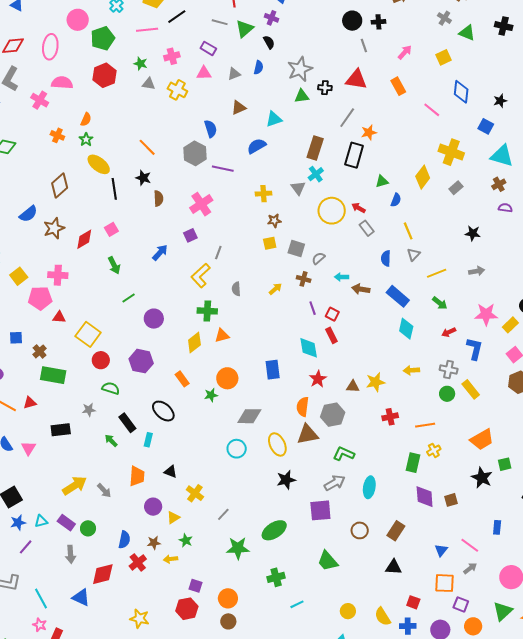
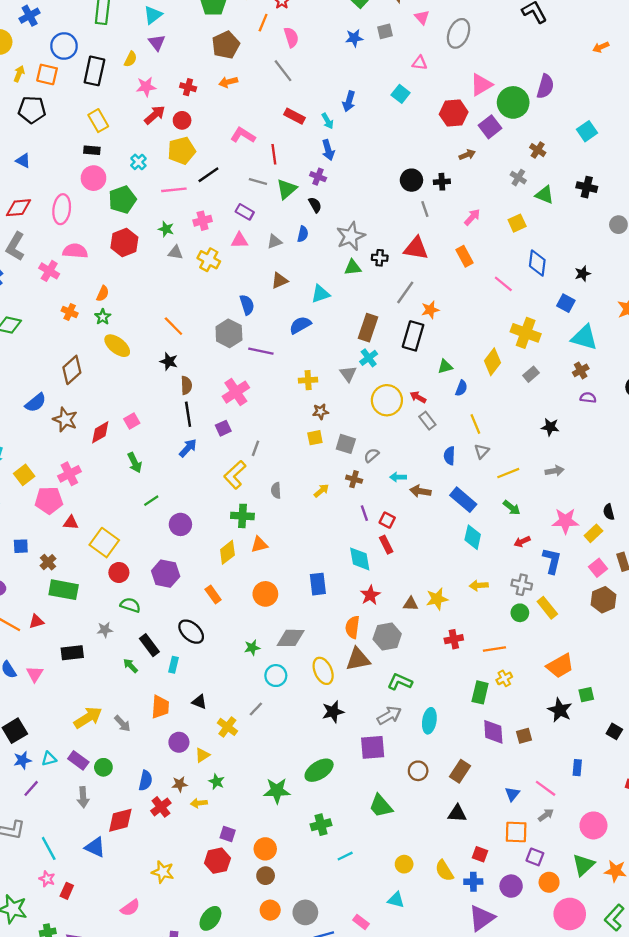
black line: (114, 189) -> (188, 414), moved
brown star: (54, 228) -> (65, 420), turned -30
pink cross: (58, 275) -> (69, 474), turned -30
green star: (211, 395) -> (252, 648), moved
gray line: (223, 514) -> (256, 709), moved

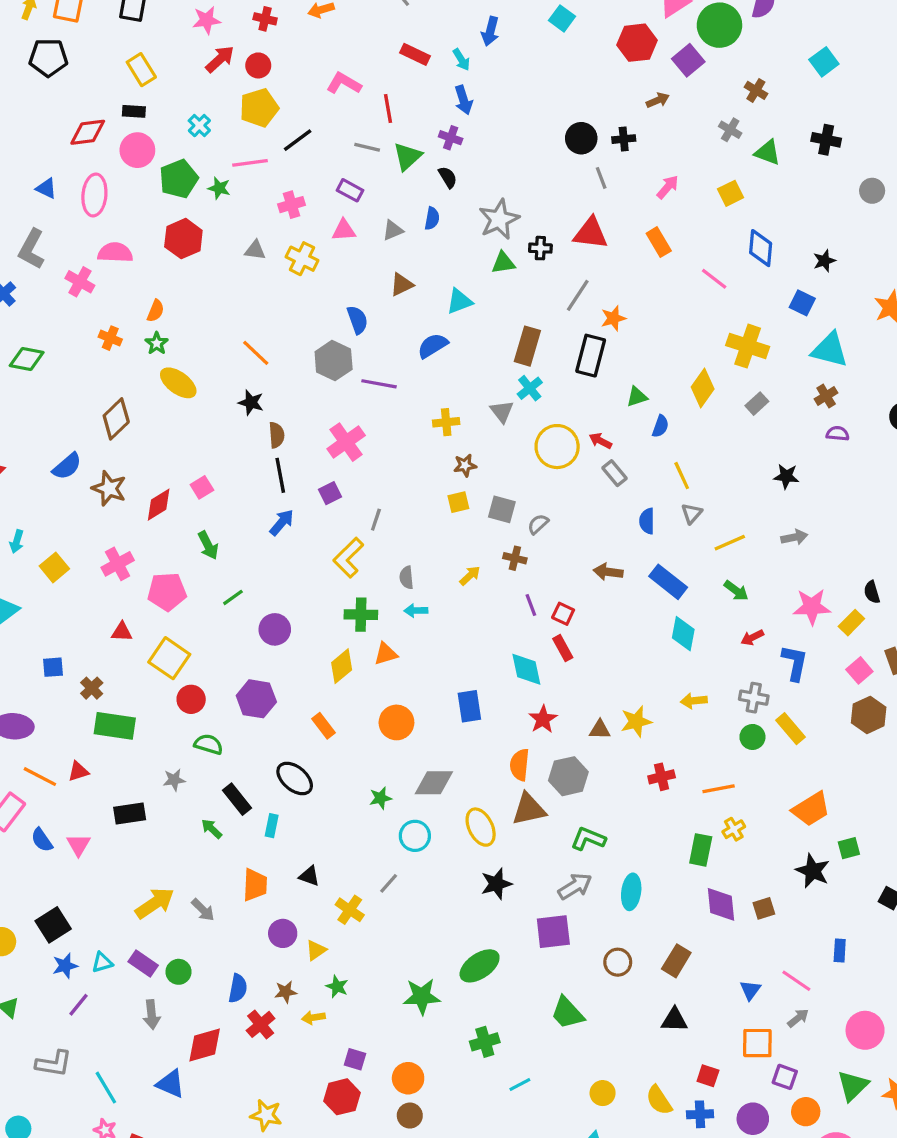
blue triangle: (23, 161) -> (46, 188), moved
red diamond: (18, 208) -> (88, 132), moved
green star: (166, 229) -> (219, 188), moved
cyan arrow: (398, 477) -> (416, 611), moved
pink pentagon: (49, 500) -> (167, 592), moved

